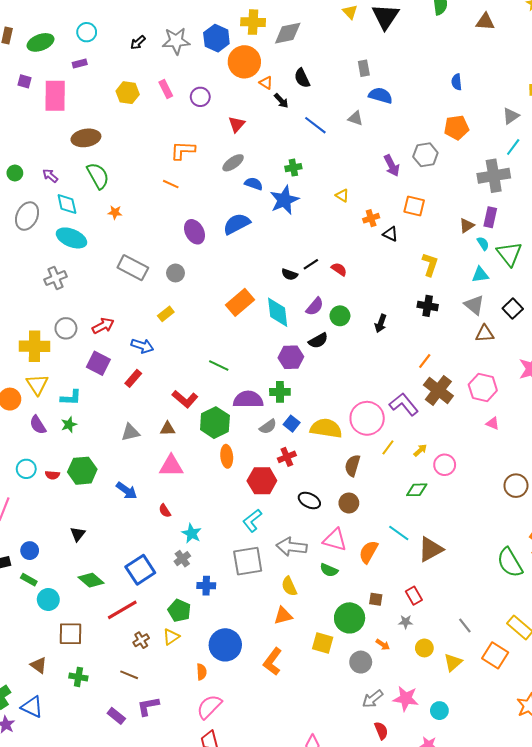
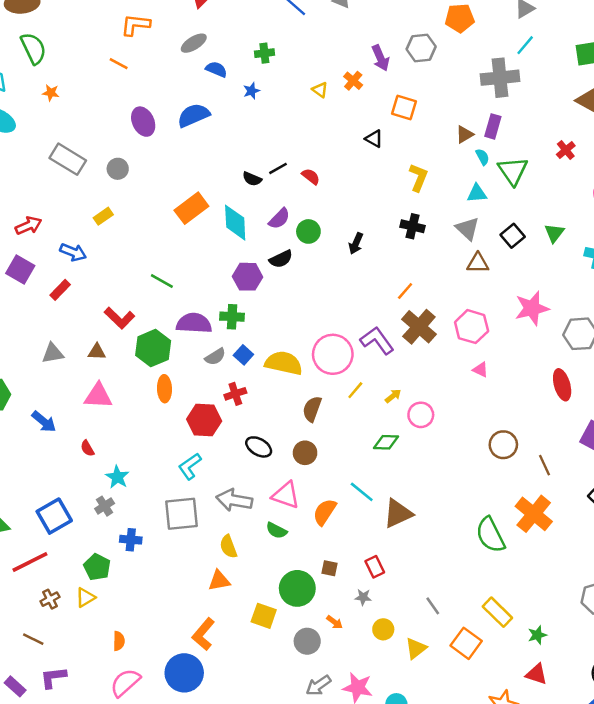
blue star: (284, 200) -> (251, 91), size x0.5
orange cross: (371, 218) -> (353, 81), moved, turned -35
blue circle: (225, 645) -> (184, 673), moved

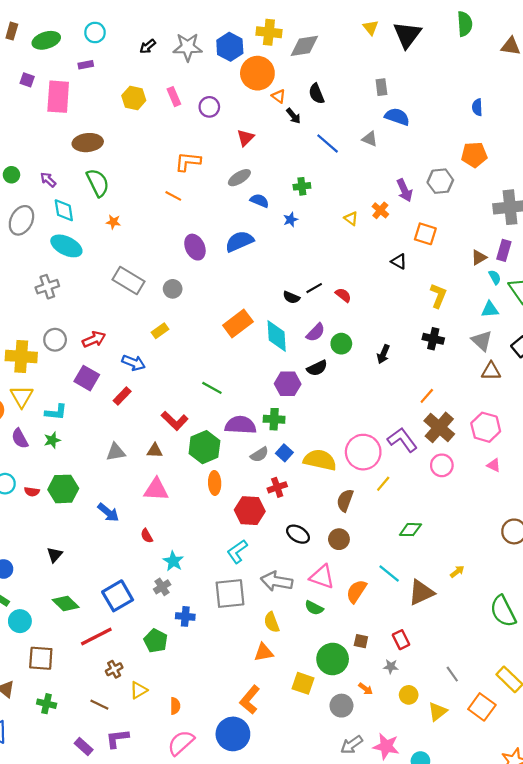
yellow arrow: (393, 396) -> (457, 571), moved
pink circle: (421, 415) -> (442, 465), moved
yellow triangle: (85, 597) -> (139, 690), moved

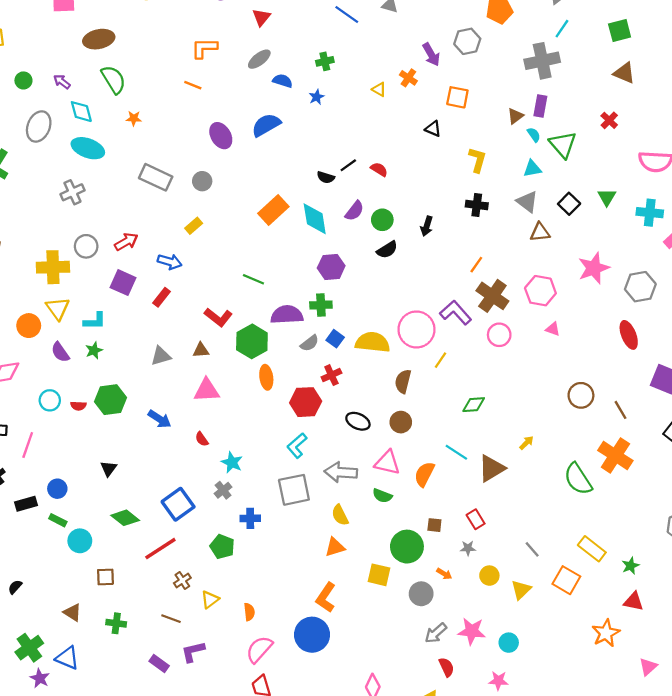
black semicircle: (317, 368) -> (387, 250), moved
brown square: (41, 658) -> (105, 577), size x0.7

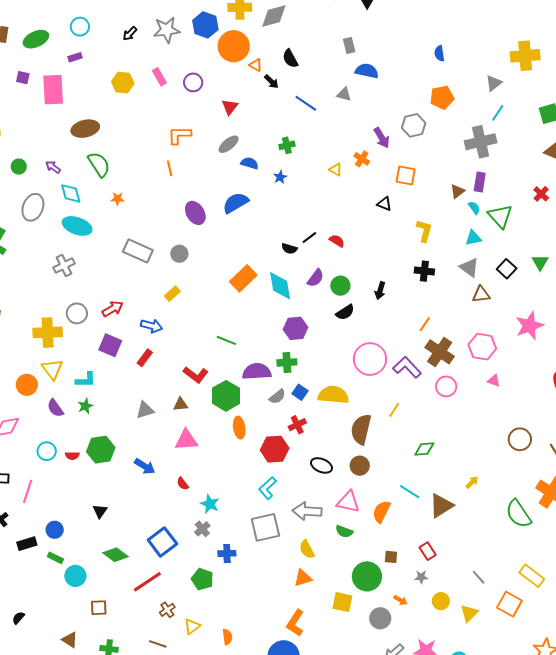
orange line: (193, 85) -> (170, 168), turned 56
pink circle: (416, 329) -> (370, 359), moved
brown semicircle: (403, 381) -> (361, 429), size x1.4

